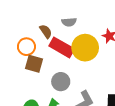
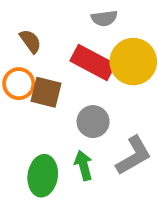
brown semicircle: (46, 31) -> (30, 41), moved
orange circle: (26, 47) -> (19, 84), moved

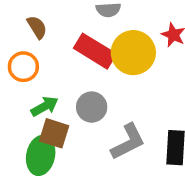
brown square: (46, 92) -> (54, 133), moved
green arrow: (84, 165) -> (45, 106), moved, turned 72

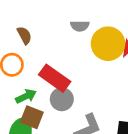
red rectangle: (95, 51) -> (55, 78), moved
yellow circle: (133, 53) -> (108, 44), moved

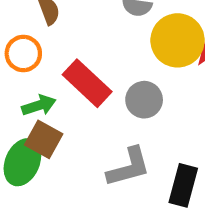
gray circle: (62, 99) -> (144, 100), moved

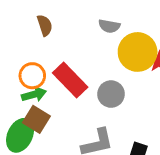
orange circle: (23, 54) -> (32, 76), moved

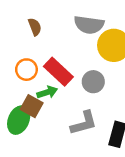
gray semicircle: (109, 26) -> (89, 25), size x1.6
green arrow: (34, 94) -> (47, 92), moved

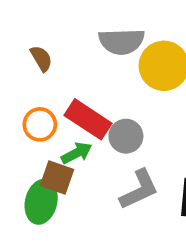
gray circle: (93, 82) -> (126, 136), moved

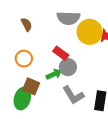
red rectangle: (88, 119) -> (61, 53), moved, size x0.7
green arrow: (77, 153) -> (54, 74), moved
gray L-shape: (139, 190) -> (73, 95), turned 80

